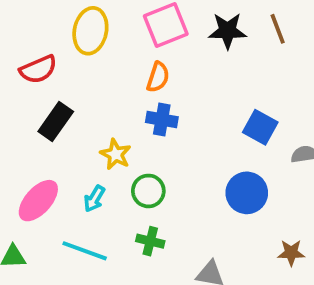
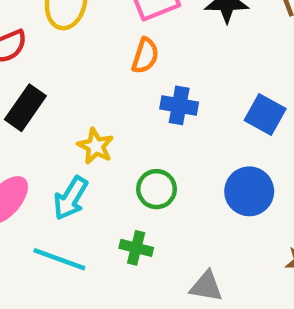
blue cross: (162, 120) -> (179, 105), moved
green circle: (148, 191) -> (157, 189), moved
cyan arrow: (94, 199) -> (71, 198), size x1.4

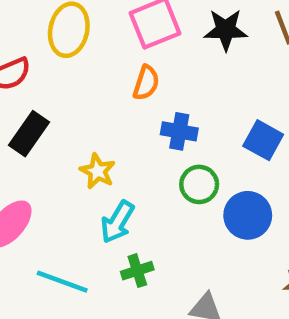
green circle: (157, 189) -> (199, 184), moved
cyan arrow: (71, 198) -> (117, 222), moved
green cross: (136, 248) -> (137, 271), turned -32

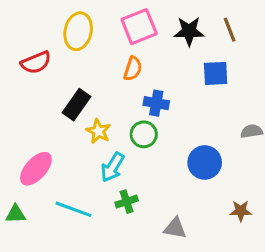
black rectangle: (29, 134) -> (77, 105), moved
blue square: (263, 140) -> (216, 73), moved, turned -32
green circle: (199, 184) -> (144, 134), moved

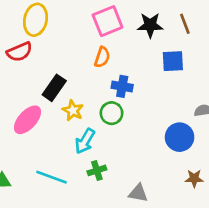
yellow ellipse: (78, 31) -> (35, 20), moved
blue circle: (205, 162) -> (180, 137), moved
pink ellipse: (36, 169) -> (27, 120), moved

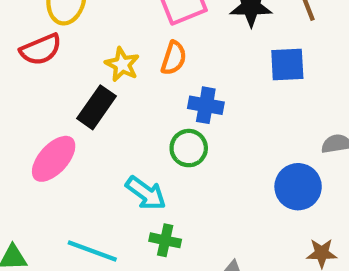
yellow star: (73, 110) -> (122, 64), moved
cyan arrow: (85, 141) -> (146, 193), turned -85
green cross: (97, 170) -> (165, 240), turned 30

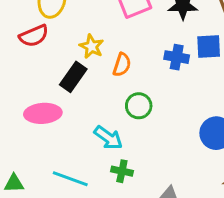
orange semicircle: (174, 58) -> (122, 65), moved
blue cross: (206, 105) -> (177, 57), moved
pink ellipse: (54, 159) -> (43, 113), turned 44

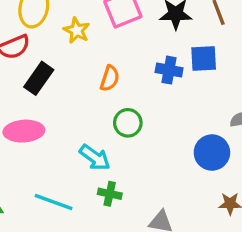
yellow star: (92, 46) -> (77, 30), moved
black rectangle: (73, 77) -> (39, 78), moved

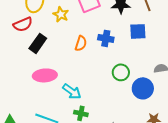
blue cross: (169, 70) -> (106, 38), moved
green circle: (128, 123) -> (121, 72), moved
pink ellipse: (24, 131) -> (45, 75), moved

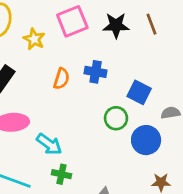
blue square: (138, 31) -> (139, 92), moved, turned 30

